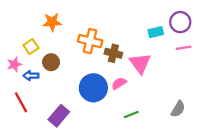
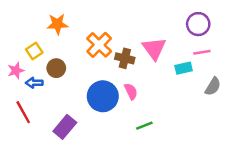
cyan rectangle: (156, 32) -> (184, 68), moved
orange cross: (90, 41) -> (99, 45), turned 30
pink triangle: (140, 63) -> (154, 49), moved
pink semicircle: (119, 83) -> (131, 91), turned 96
gray semicircle: (178, 109) -> (213, 86), moved

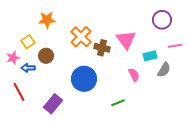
pink line: (202, 52) -> (175, 46), moved
gray semicircle: (213, 86) -> (164, 70), moved
pink semicircle: (131, 91) -> (134, 75), moved

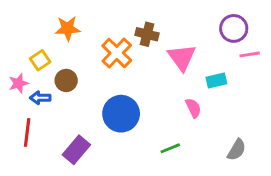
pink line: (175, 46) -> (250, 54), moved
brown cross: (102, 48) -> (147, 34), moved
gray semicircle: (164, 70) -> (237, 150), moved
red line: (19, 92) -> (27, 132), turned 36

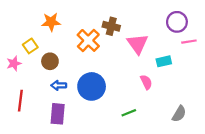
blue arrow: (40, 98) -> (59, 85), moved
purple rectangle: (76, 150) -> (58, 114), turned -35

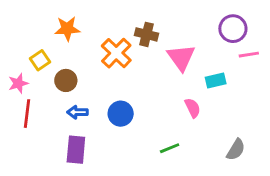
blue circle: (92, 86) -> (121, 114), size x0.7
red line: (20, 101) -> (27, 114), moved

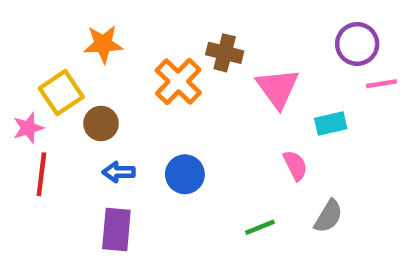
yellow square: (40, 60) -> (61, 93), size x1.4
gray semicircle: (236, 150) -> (328, 216), moved

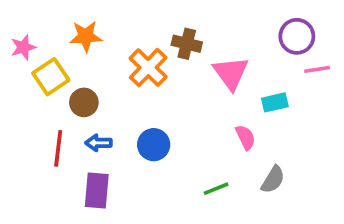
pink star: (28, 128) -> (23, 47), moved
red line: (41, 174) -> (58, 148), moved

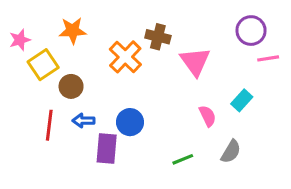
cyan rectangle: (275, 102) -> (242, 100), moved, turned -35
purple rectangle: (97, 191) -> (107, 148), moved

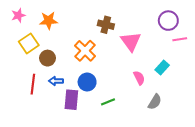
pink star: (20, 40) -> (18, 15), moved
orange cross: (125, 57) -> (85, 51), moved
green line: (183, 159) -> (108, 102), moved

